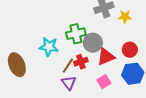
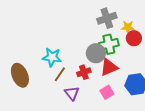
green cross: (76, 34) -> (109, 44), moved
red circle: (130, 50) -> (134, 38), moved
brown line: (68, 66) -> (60, 74), moved

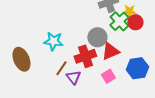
green cross: (109, 44) -> (119, 21), moved, turned -30
red cross: (84, 72) -> (85, 56), size x1.5
brown line: (60, 74) -> (61, 68), moved

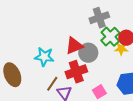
yellow star: (129, 11) -> (121, 49), moved
red triangle: (110, 51) -> (74, 46), moved

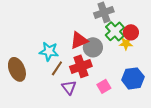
brown line: (52, 84) -> (57, 68), moved

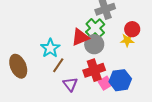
green cross: (115, 31) -> (95, 28), moved
cyan star: (49, 51) -> (50, 48), turned 30
red cross: (81, 66) -> (94, 70), moved
blue hexagon: (133, 78) -> (120, 80), moved

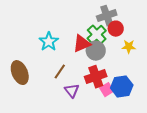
red circle: (132, 29) -> (116, 29), moved
cyan star: (50, 48) -> (49, 42), moved

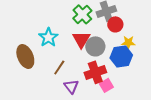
green cross: (97, 35) -> (82, 14), moved
red triangle: (82, 44) -> (81, 39), turned -36
brown ellipse: (20, 73) -> (25, 56), moved
blue hexagon: (122, 87) -> (121, 56), moved

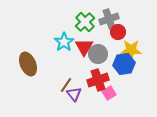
cyan star: (48, 37) -> (64, 42), moved
yellow star: (128, 42) -> (131, 50), size x1.5
brown line: (59, 67) -> (66, 85), moved

